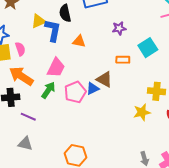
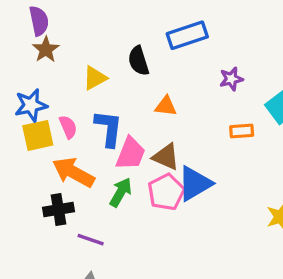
blue L-shape: (53, 30) -> (109, 128), moved
brown triangle: (104, 79) -> (166, 157), moved
blue triangle: (93, 88) -> (195, 183), size x1.6

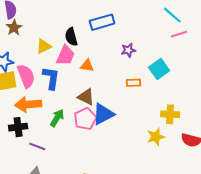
pink semicircle: (68, 127) -> (26, 76), size x1.6
pink trapezoid: (131, 154) -> (65, 55), moved
orange arrow: (73, 172) -> (28, 104), turned -35

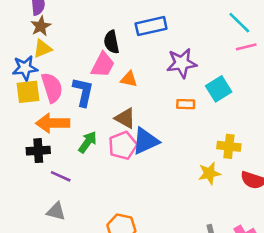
yellow triangle: (44, 46) -> (43, 49), moved
purple star: (128, 50) -> (182, 63), size x1.6

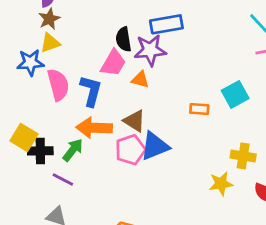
purple star: (182, 63) -> (150, 50), moved
yellow square: (28, 92) -> (24, 137), moved, turned 35
orange arrow: (53, 123) -> (94, 128), moved
green arrow: (88, 142) -> (73, 150), moved

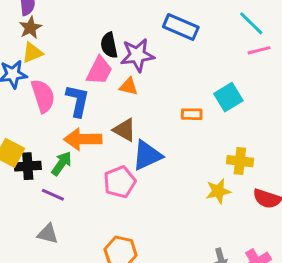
blue rectangle: (166, 24) -> (181, 27), moved, turned 36
pink pentagon: (130, 150) -> (120, 182), moved

